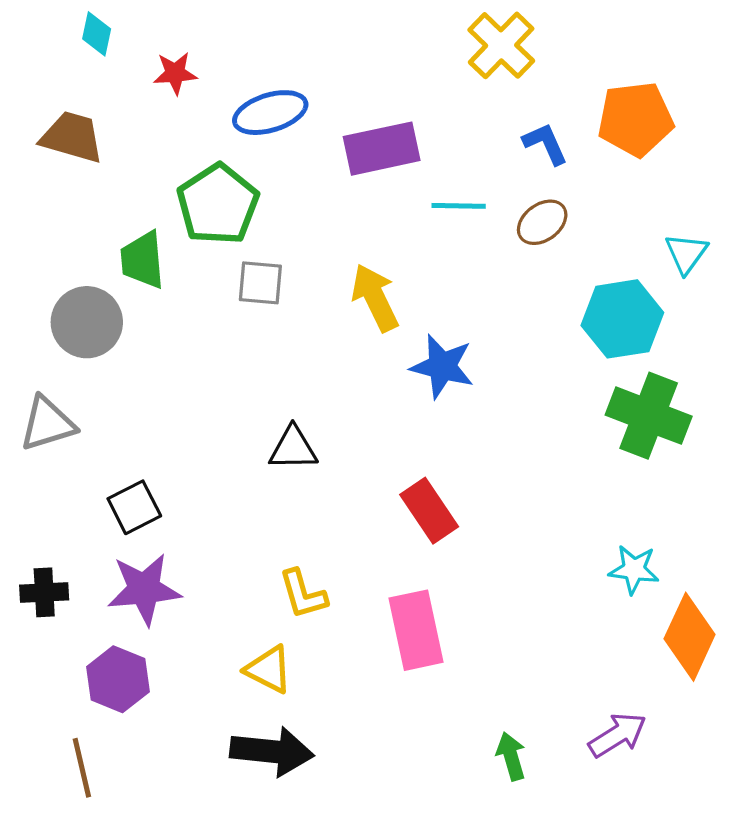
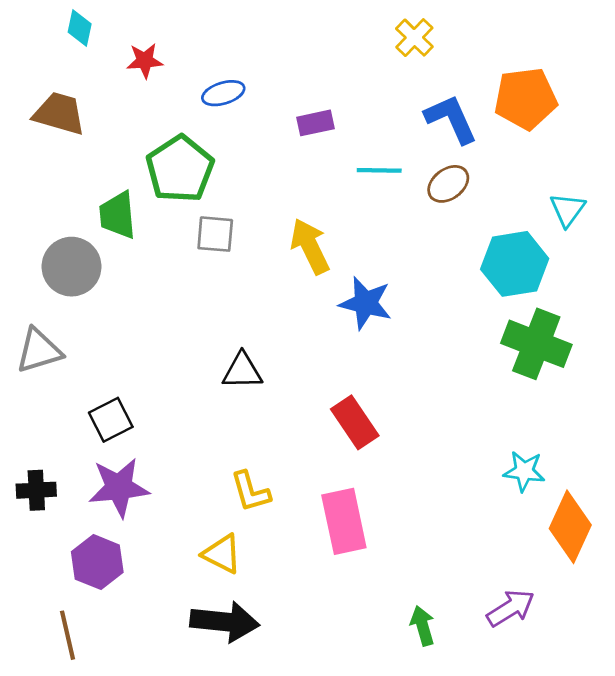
yellow cross: (501, 45) -> (414, 38), size x0.7
blue ellipse: (270, 113) -> (223, 93), size x0.7
blue L-shape: (545, 144) -> (451, 119), size x1.4
purple rectangle: (382, 149) -> (315, 123), size x0.6

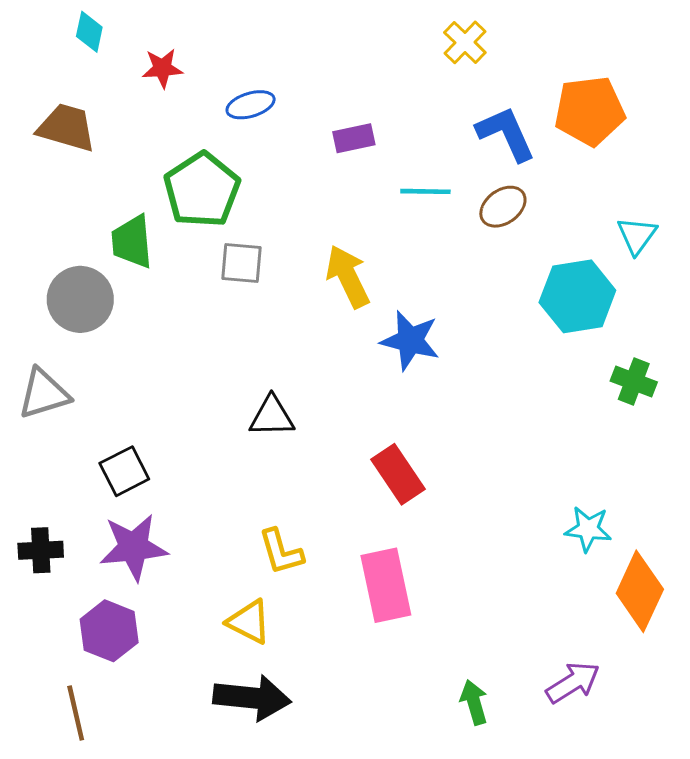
green cross: (536, 344) -> (634, 381), moved, size x0.6

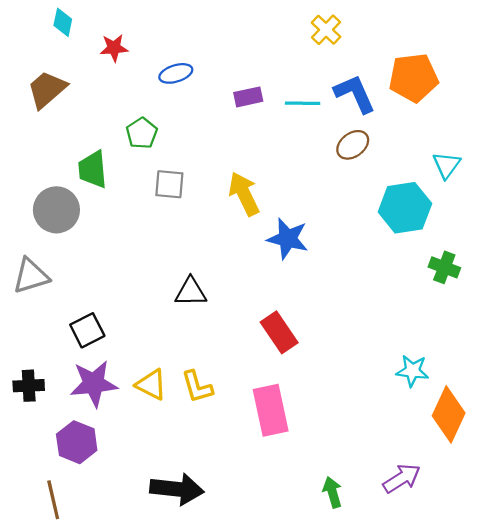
brown trapezoid: (67, 128) -> (47, 89), turned -57
green pentagon: (202, 190) -> (142, 133), size x0.6
cyan line: (425, 191) -> (303, 103), moved
yellow triangle: (249, 622) -> (151, 385), moved

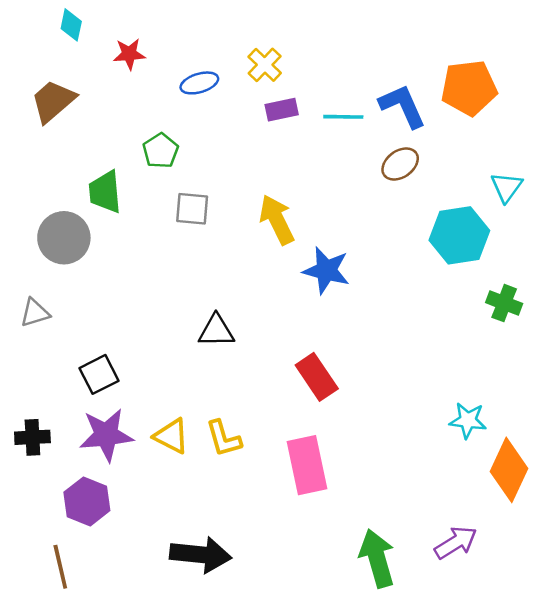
yellow cross: (326, 30) -> (265, 65), moved
gray triangle: (31, 276) -> (35, 313), size x0.7
green arrow: (332, 492) -> (377, 558), size x1.6

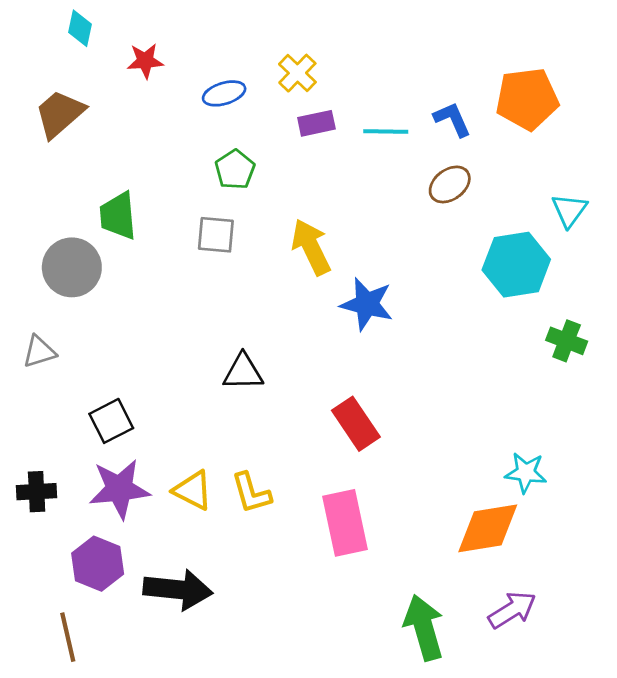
blue L-shape: (403, 106) -> (452, 119), size x0.7
green pentagon: (161, 151) -> (235, 170), moved
orange diamond: (509, 470) -> (488, 528), moved, turned 56
black arrow: (201, 555) -> (178, 589), moved

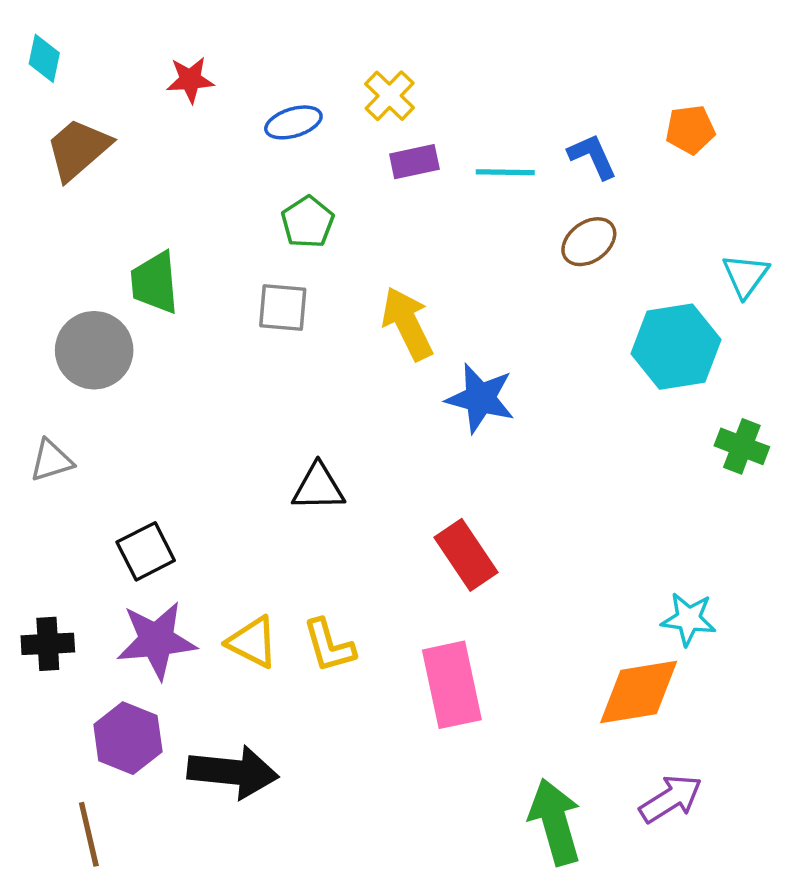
cyan diamond: (80, 28) -> (44, 58), moved
orange pentagon: (527, 99) -> (690, 130), size x0.6

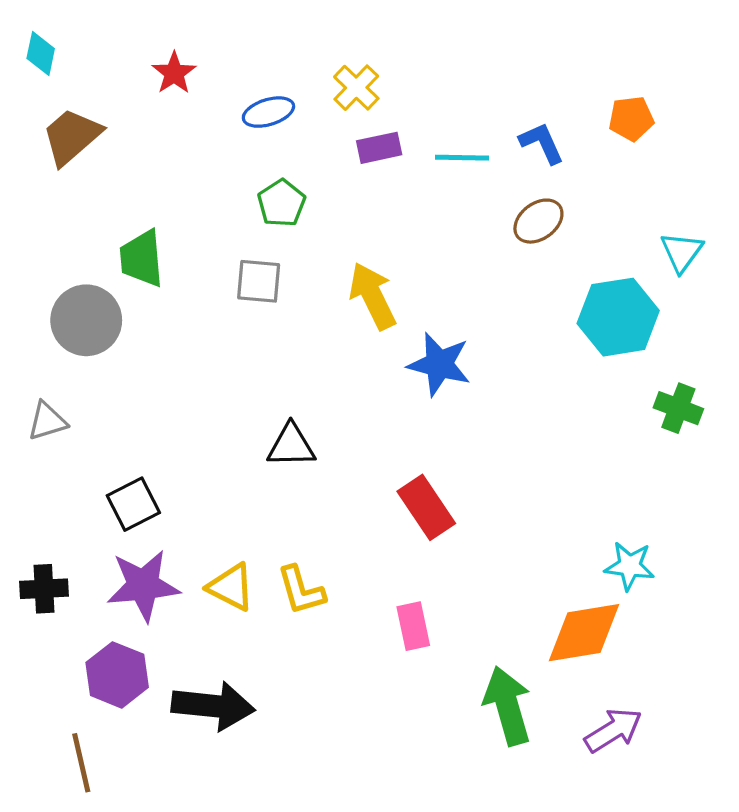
red star: (190, 80) -> (174, 73), turned -30
pink rectangle: (452, 685) -> (413, 626), size x0.6
green arrow: (555, 822) -> (508, 706), moved

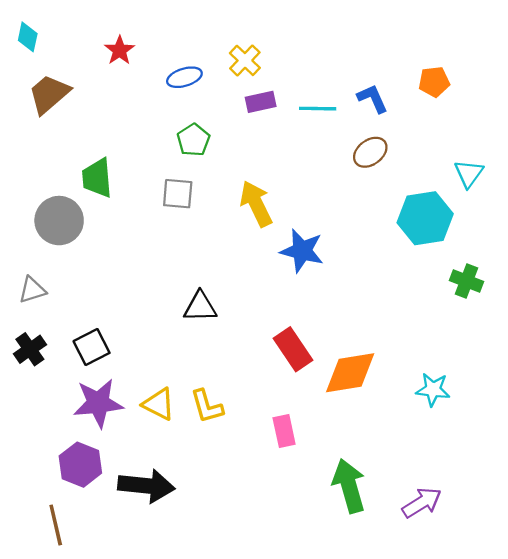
black cross: (44, 589) -> (30, 349), moved, turned -32
orange diamond: (584, 633) -> (350, 373), moved

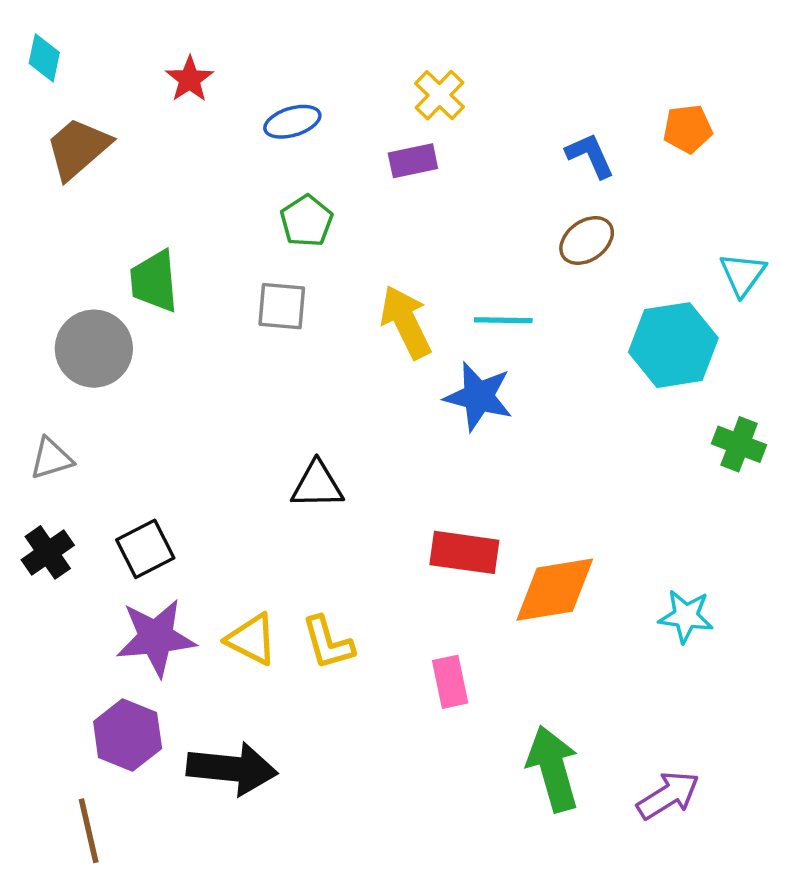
yellow cross: (245, 60) -> (439, 95), moved
cyan line: (318, 109) -> (503, 320), moved
red rectangle: (293, 349) -> (464, 552), turned -48

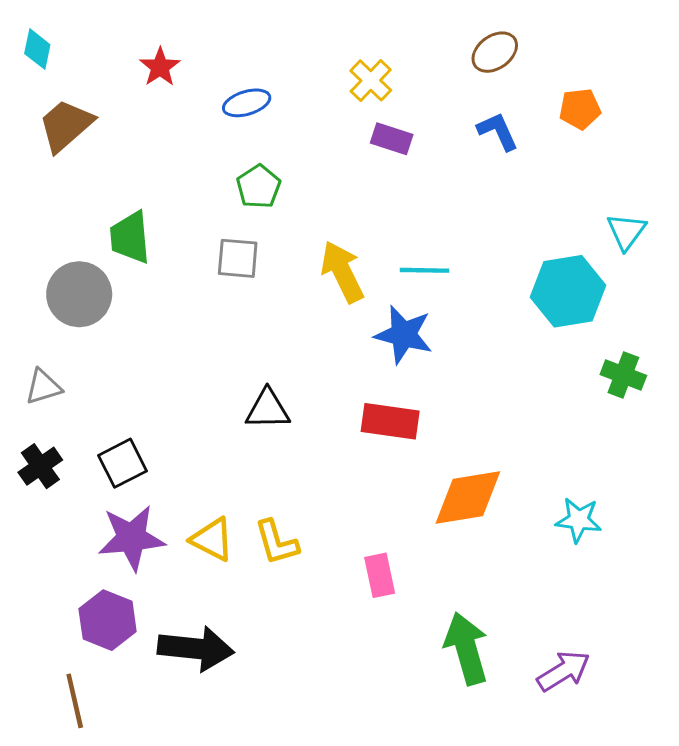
purple rectangle: (413, 161) -> (392, 139), moved, turned 30
brown ellipse: (587, 240) -> (495, 52), moved
red rectangle: (464, 552) -> (390, 421), moved

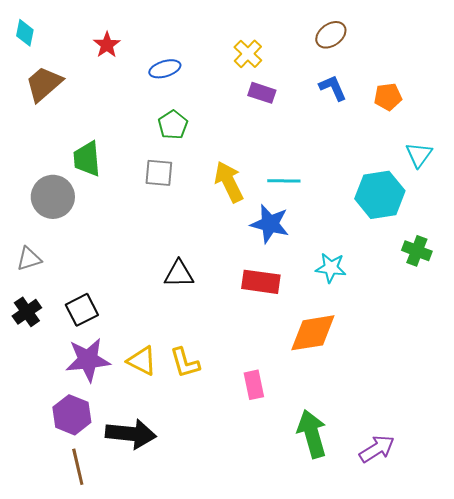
orange pentagon: (580, 109) -> (388, 97), moved
cyan star: (578, 520) -> (331, 268), moved
brown line: (75, 701) -> (78, 467), moved

